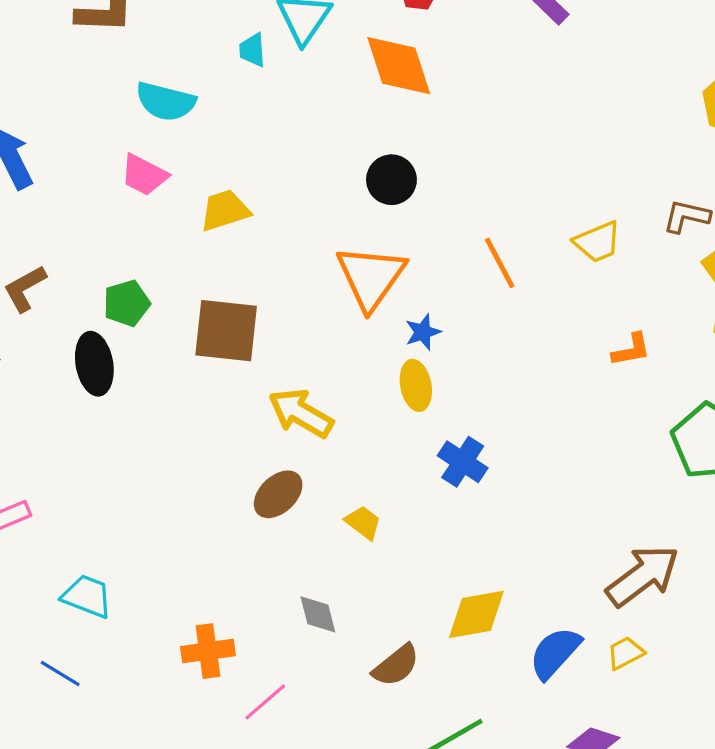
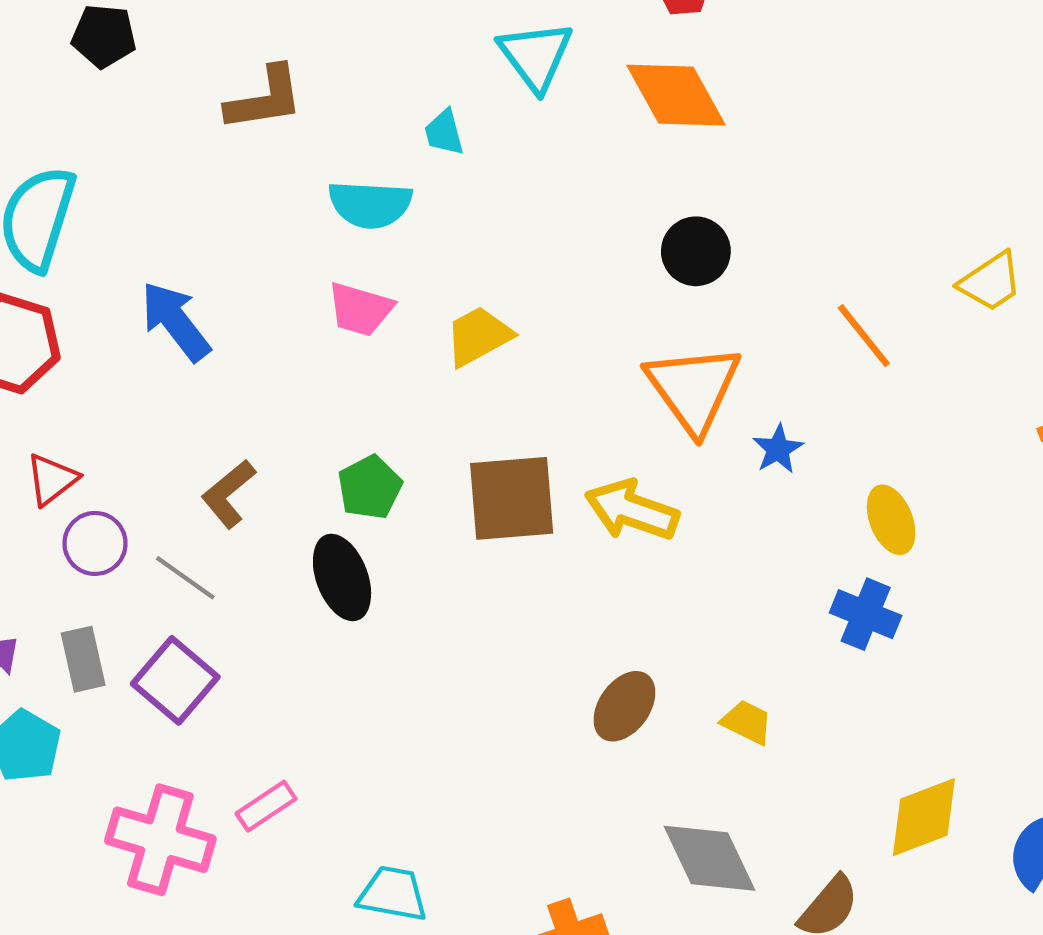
cyan trapezoid: (252, 50) -> (444, 133), moved
yellow ellipse: (416, 385) -> (891, 520), moved
yellow arrow: (301, 413) -> (632, 510), moved
gray diamond: (318, 614) -> (710, 858), size x1.6

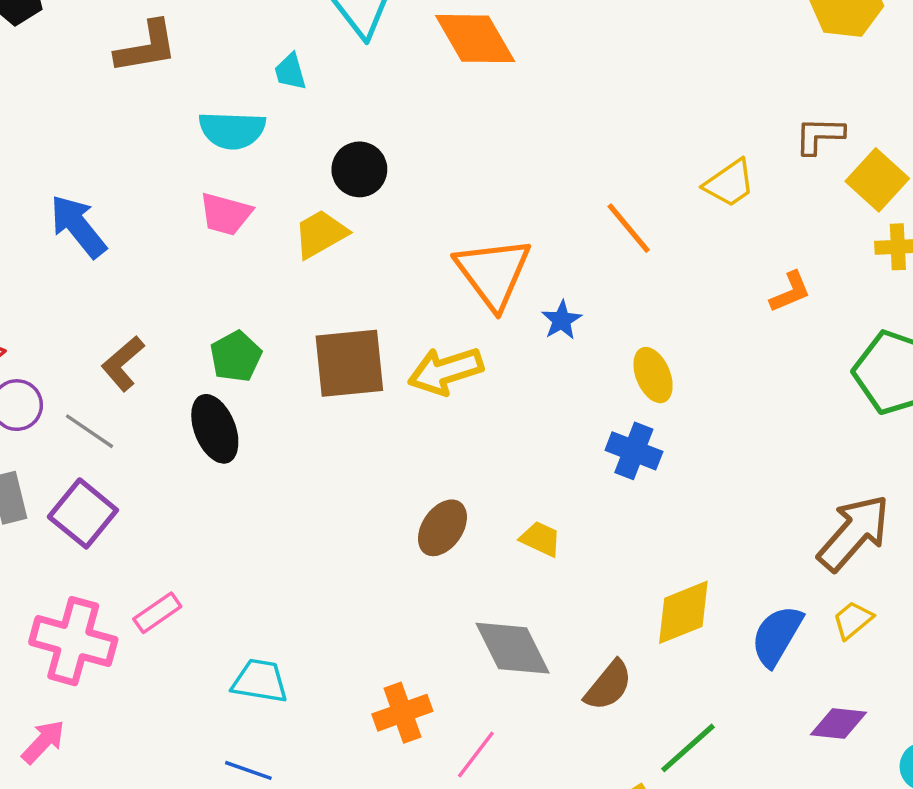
black circle: (696, 251) -> (359, 169), moved
yellow arrow: (632, 510) -> (446, 371), turned -36

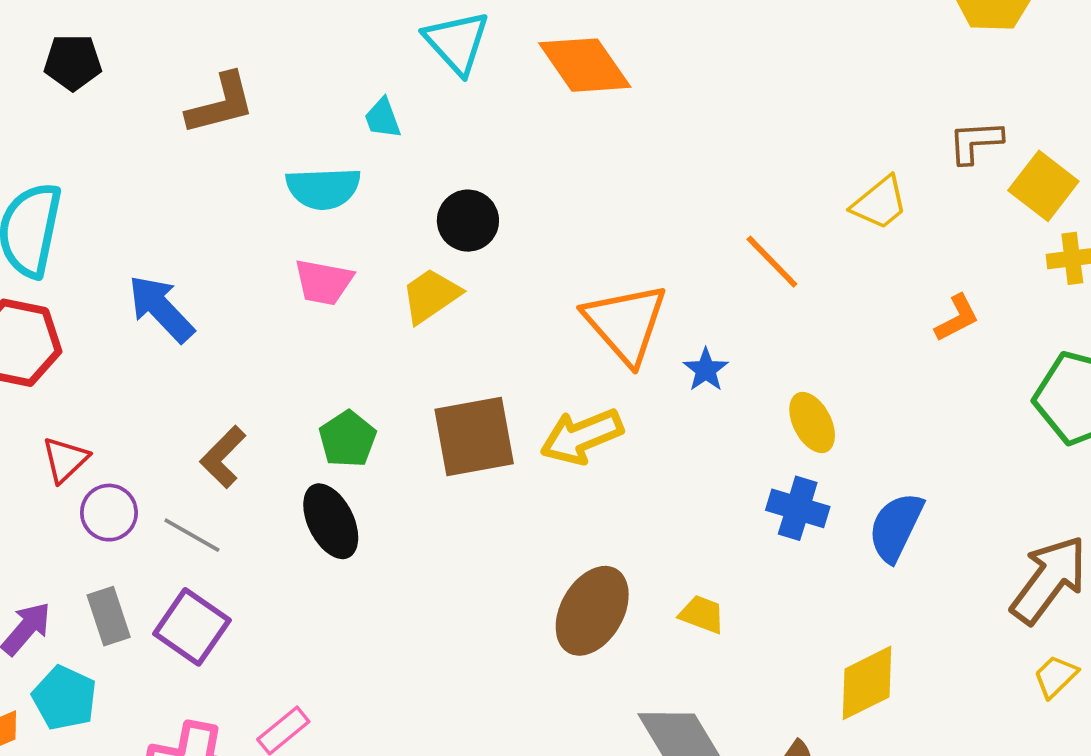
brown ellipse: (442, 528) -> (592, 611), size x1.4
blue semicircle: (777, 636) -> (896, 527), moved

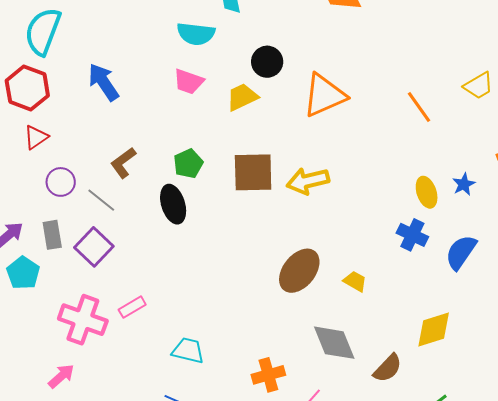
orange triangle: (626, 323) -> (324, 95), moved, turned 39
blue star: (706, 370) -> (464, 184), moved
red triangle: (65, 460) -> (36, 137), moved

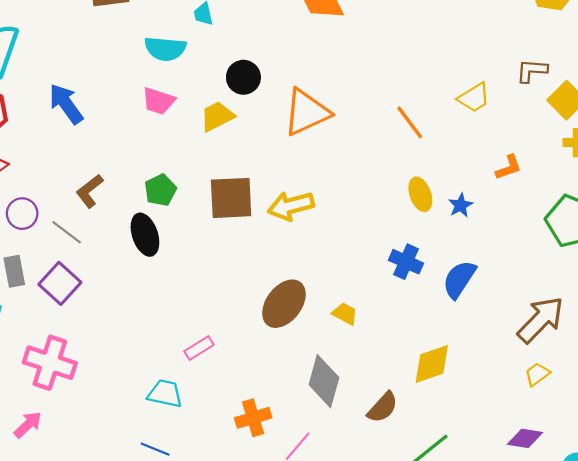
yellow ellipse: (427, 192) -> (420, 194), moved
pink rectangle: (132, 307) -> (199, 348), moved
gray diamond: (334, 343) -> (324, 381), turned 39

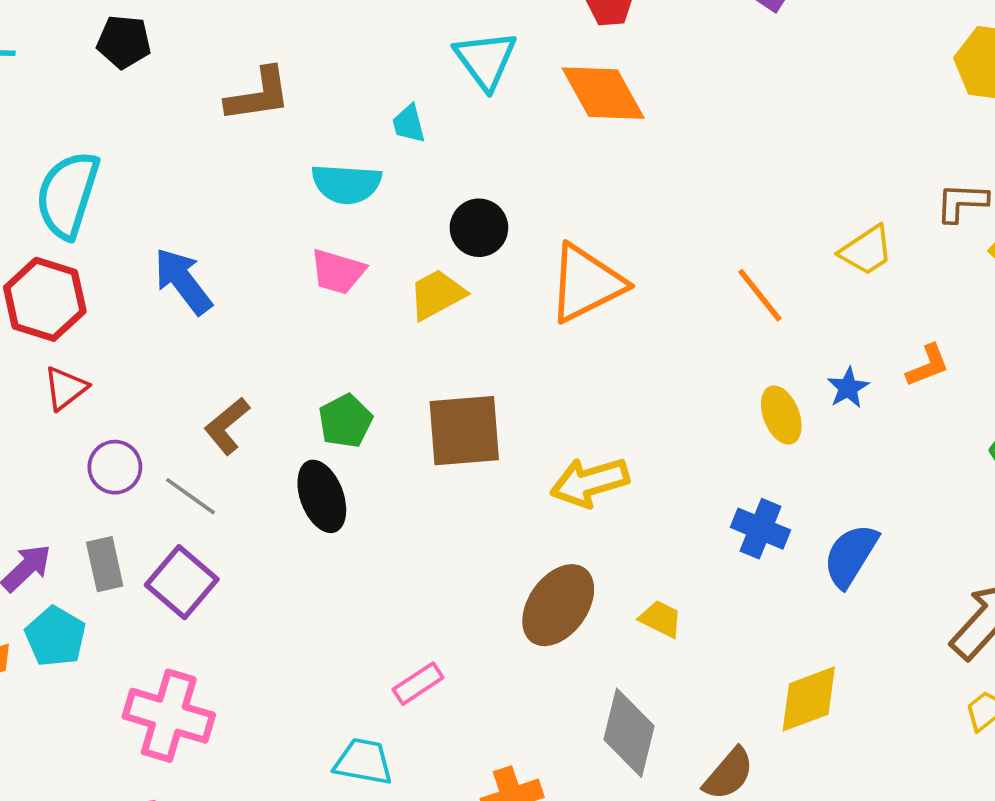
blue star: (461, 205) -> (848, 388), moved
yellow arrow: (291, 206) -> (590, 482), moved

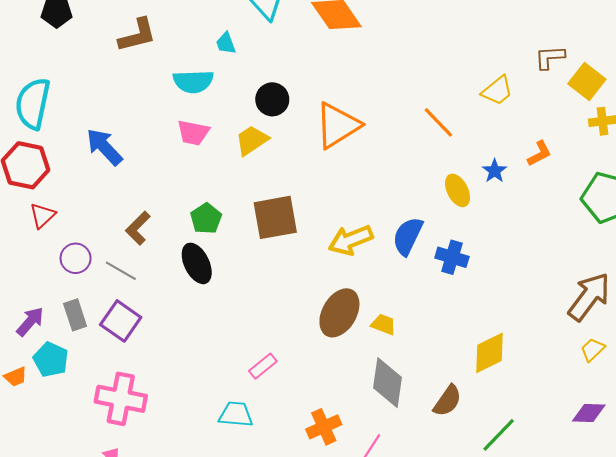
blue semicircle: (851, 556) -> (408, 236), moved
yellow trapezoid: (661, 619) -> (384, 324), moved

